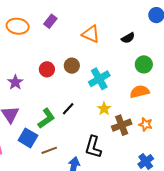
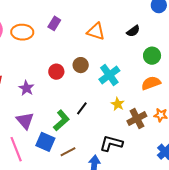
black L-shape: (93, 147) -> (111, 143), turned 95

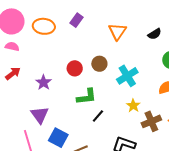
orange triangle: (96, 31) -> (117, 31), turned 42
black line: (82, 108) -> (98, 116), moved
green L-shape: (61, 120) -> (87, 97), moved, turned 30

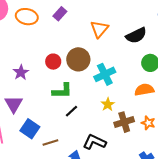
black semicircle: (155, 34) -> (136, 35), size x1.5
brown circle: (99, 64) -> (78, 59), size x1.5

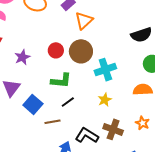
orange triangle: (99, 29) -> (84, 20), moved
brown cross: (124, 122) -> (113, 129), moved, turned 30
blue square: (30, 129) -> (33, 104), moved
brown line: (50, 142) -> (52, 122), moved

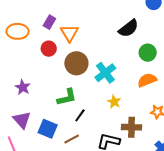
red circle: (56, 50) -> (49, 49), moved

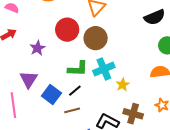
red circle: (49, 49) -> (67, 30), moved, size x1.5
cyan cross: (105, 73) -> (104, 69), moved
black line: (80, 115) -> (75, 91), moved

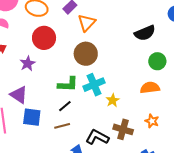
red circle: (67, 30) -> (44, 38), moved
purple triangle: (29, 79) -> (19, 95), turned -30
blue square: (51, 94) -> (32, 117), moved, turned -30

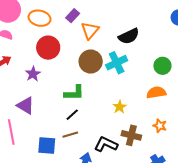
black semicircle: (145, 33) -> (129, 36), moved
cyan cross: (94, 85) -> (117, 63), moved
blue square: (32, 117) -> (47, 146), moved

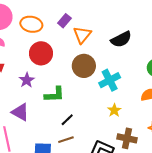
cyan cross: (117, 63) -> (110, 80), moved
green L-shape: (74, 93) -> (54, 95), moved

